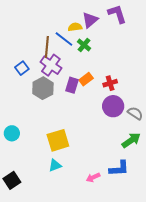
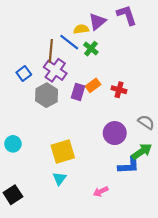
red cross: (110, 83) -> (119, 90), turned 32
purple circle: (113, 106) -> (115, 133), moved
cyan triangle: (55, 165) -> (60, 178), turned -32
blue L-shape: (119, 168) -> (129, 166), moved

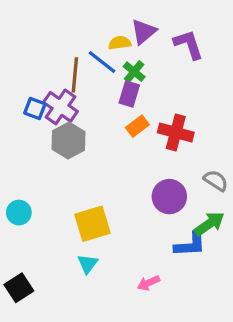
purple L-shape: (127, 15) -> (189, 44), moved
purple cross: (55, 70) -> (60, 107), moved
blue square: (24, 73) -> (35, 108), turned -32
red cross: (119, 90) -> (176, 133), size x1.5
purple rectangle: (78, 92) -> (129, 94), moved

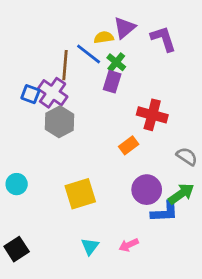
orange rectangle: (137, 126) -> (129, 145), moved
purple circle: (169, 197) -> (147, 190), moved
cyan triangle: (88, 264) -> (90, 246), moved

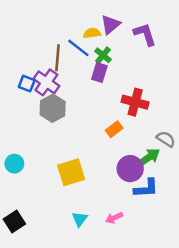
green arrow: (181, 194) -> (149, 157), moved

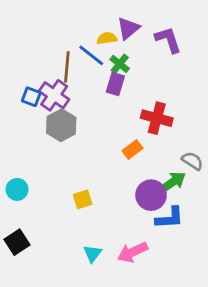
yellow square: (71, 172) -> (83, 199), size x0.6
pink arrow: (114, 218) -> (133, 252), size x1.5
black square: (14, 222) -> (17, 242), moved

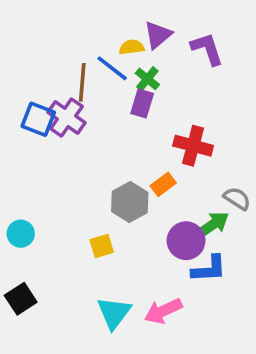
blue square: (31, 97) -> (38, 119), size x1.4
gray hexagon: (61, 125) -> (130, 202), moved
cyan triangle: (93, 254) -> (114, 313), size x1.5

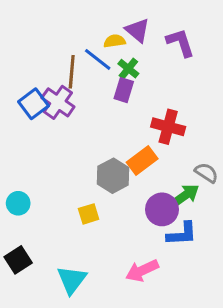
purple triangle: (158, 35) -> (138, 30), turned -40
blue square: (38, 119) -> (33, 104), turned 32
orange rectangle: (163, 184) -> (142, 160), size x1.4
cyan triangle: (114, 313) -> (72, 280), moved

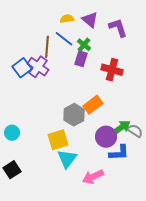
yellow semicircle: (115, 41) -> (67, 19), moved
red cross: (168, 127) -> (112, 70), moved
gray semicircle: (206, 173) -> (135, 131), moved
yellow square: (89, 214) -> (58, 140), size x1.5
cyan triangle: (72, 280) -> (67, 159), moved

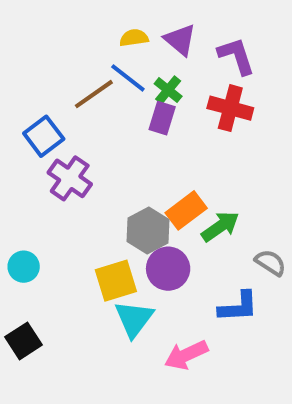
brown line: (47, 47) -> (94, 94), turned 50
purple cross: (38, 67) -> (70, 178), moved
red cross: (112, 70) -> (230, 108), moved
green arrow: (121, 128) -> (220, 226), moved
purple circle: (106, 137) -> (168, 269), moved

